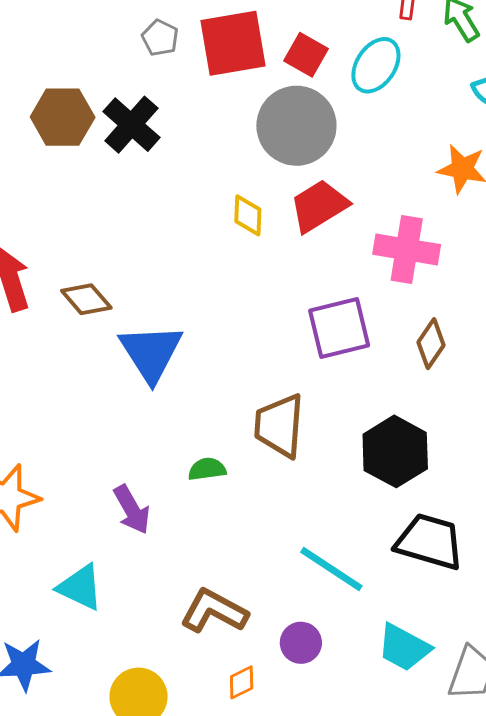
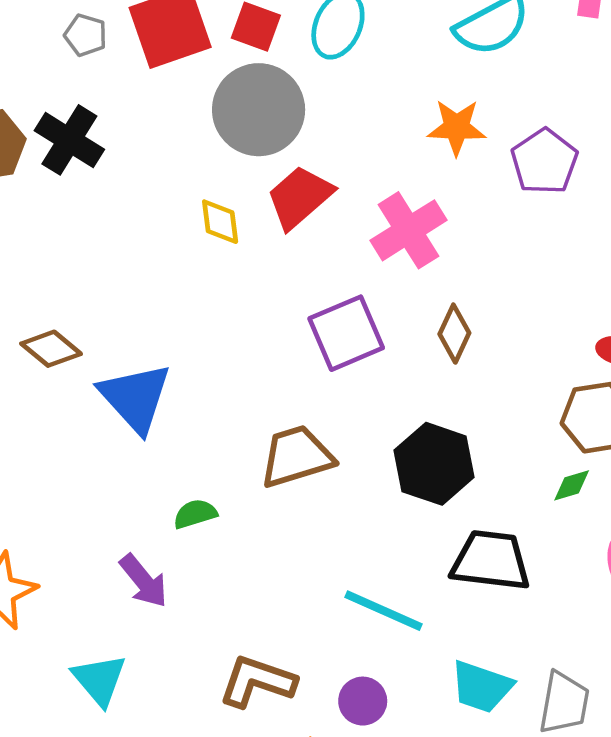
pink cross: (407, 249) -> (408, 230), turned -32
brown trapezoid: (279, 426) -> (296, 456), turned 78
green semicircle: (207, 469) -> (195, 514), moved
cyan triangle: (80, 587) -> (99, 680), turned 34

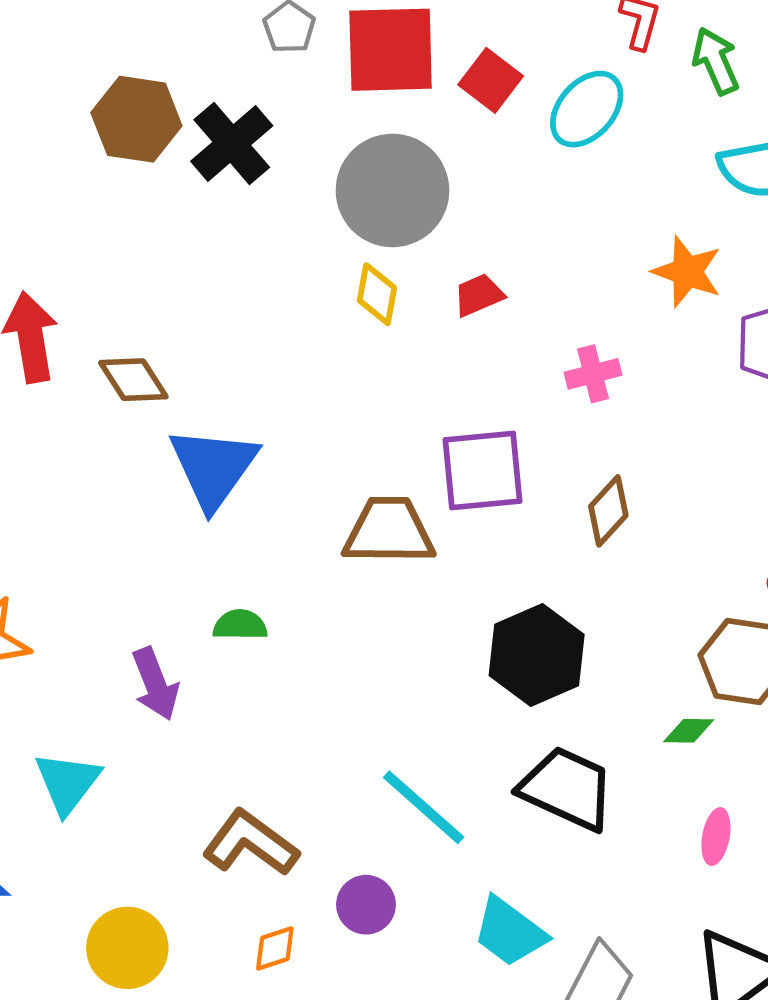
gray circle: (259, 110) -> (392, 190), moved
red trapezoid: (300, 197) -> (479, 295), size x0.6
pink cross: (408, 230) -> (593, 374), size x0.6
brown trapezoid: (296, 456) -> (389, 531), moved

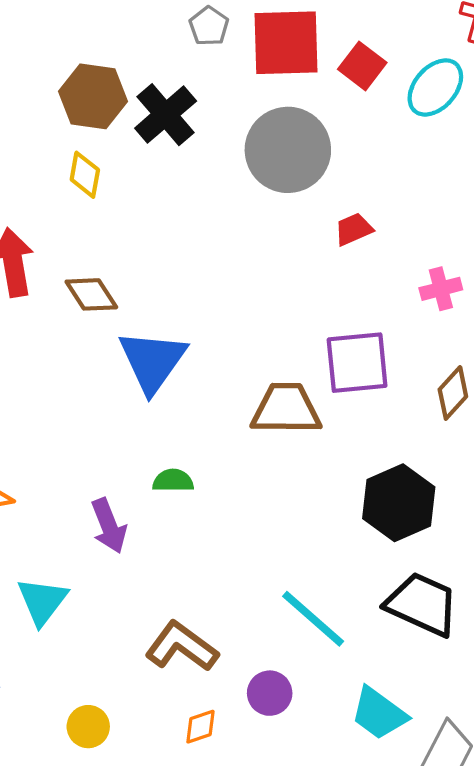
yellow diamond: (377, 294) -> (85, 175), moved
yellow circle: (127, 948) -> (88, 727), size x0.7

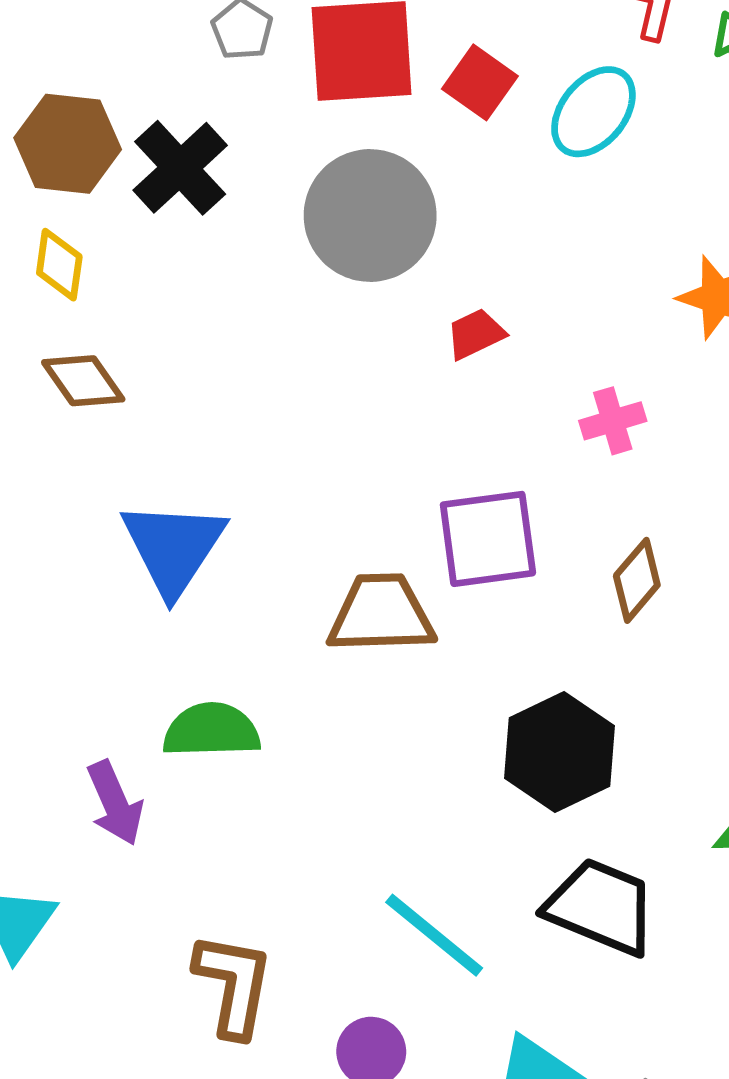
brown diamond: (91, 294) -> (83, 381), moved
green semicircle: (173, 481) -> (211, 730), size x1.5
brown L-shape: (182, 646) -> (233, 985), turned 66

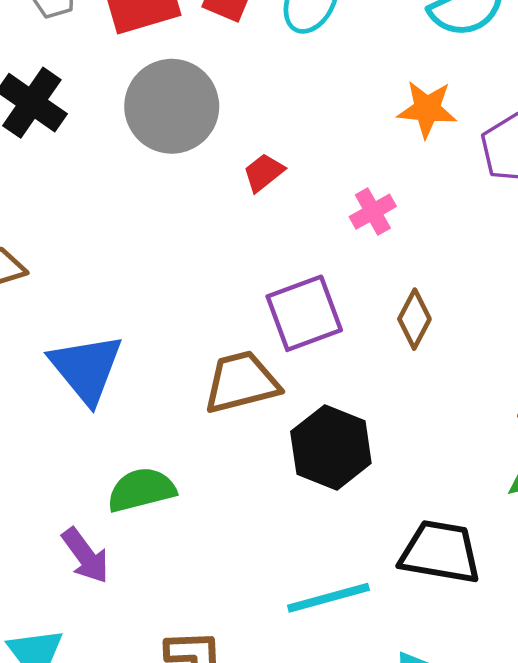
black hexagon: (559, 752) -> (331, 447), moved
cyan line: (434, 935) -> (328, 598), turned -42

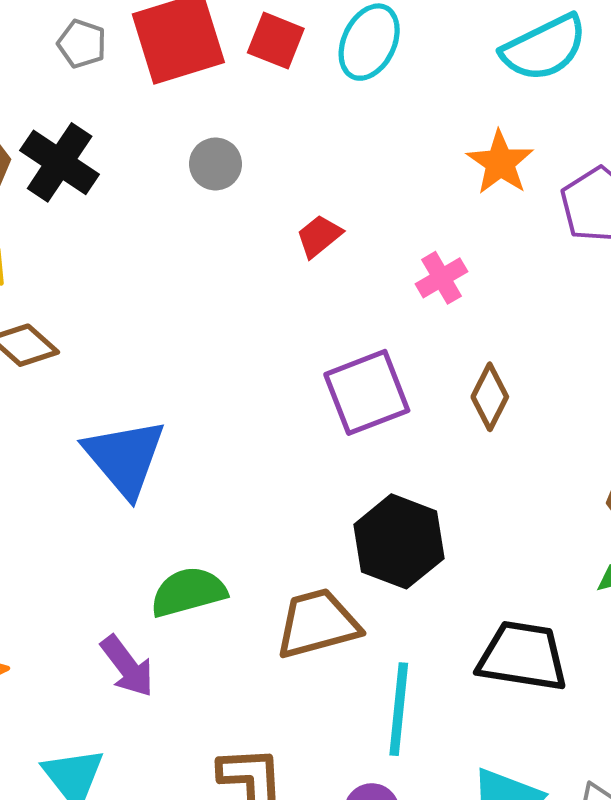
gray circle: (172, 106) -> (216, 164), size x0.5
orange star: (427, 109) -> (500, 163), turned 30
brown trapezoid: (241, 382) -> (317, 624), moved
cyan line: (328, 598) -> (399, 709), turned -68

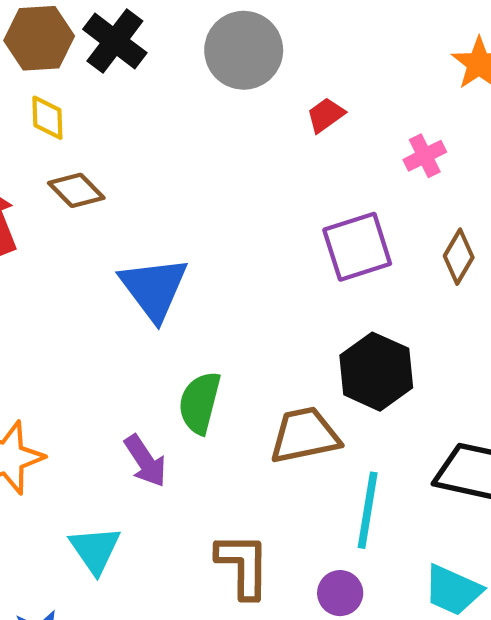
gray circle: (216, 164) -> (244, 50), size x1.8
green semicircle: (188, 592) -> (200, 403), turned -64

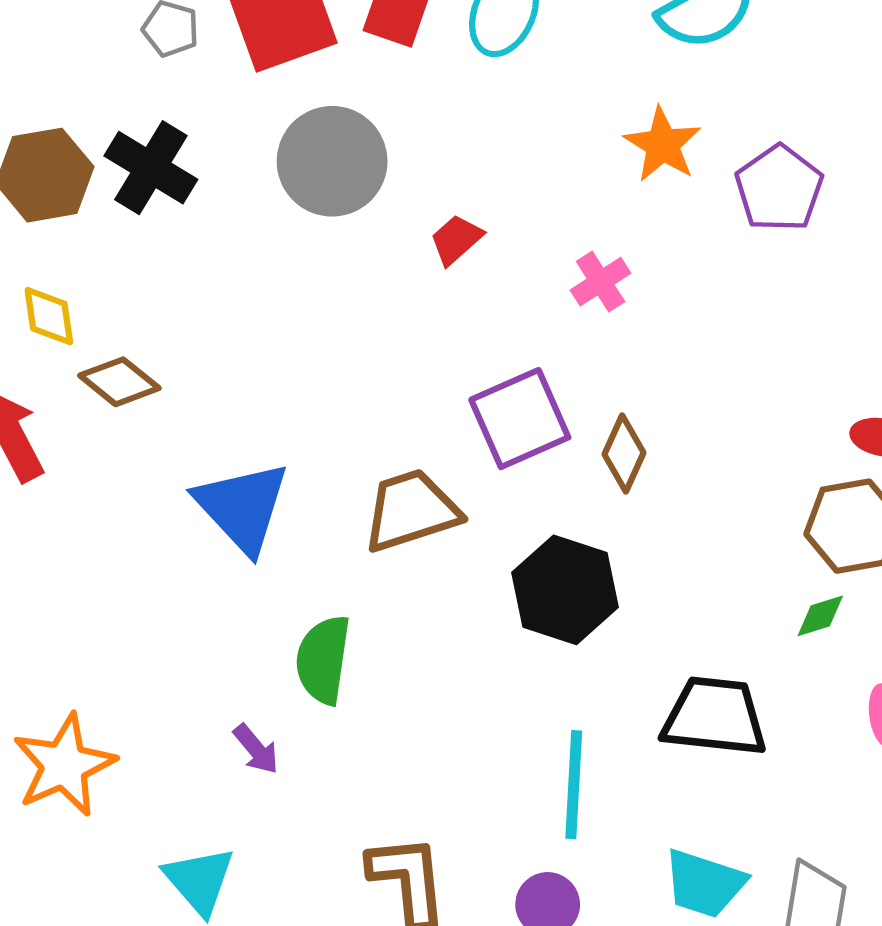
yellow diamond: (47, 118) -> (49, 316), moved
brown diamond: (459, 257) -> (624, 454), moved
brown trapezoid: (305, 435) -> (411, 511), moved
purple arrow: (145, 461) -> (256, 749), size x0.7

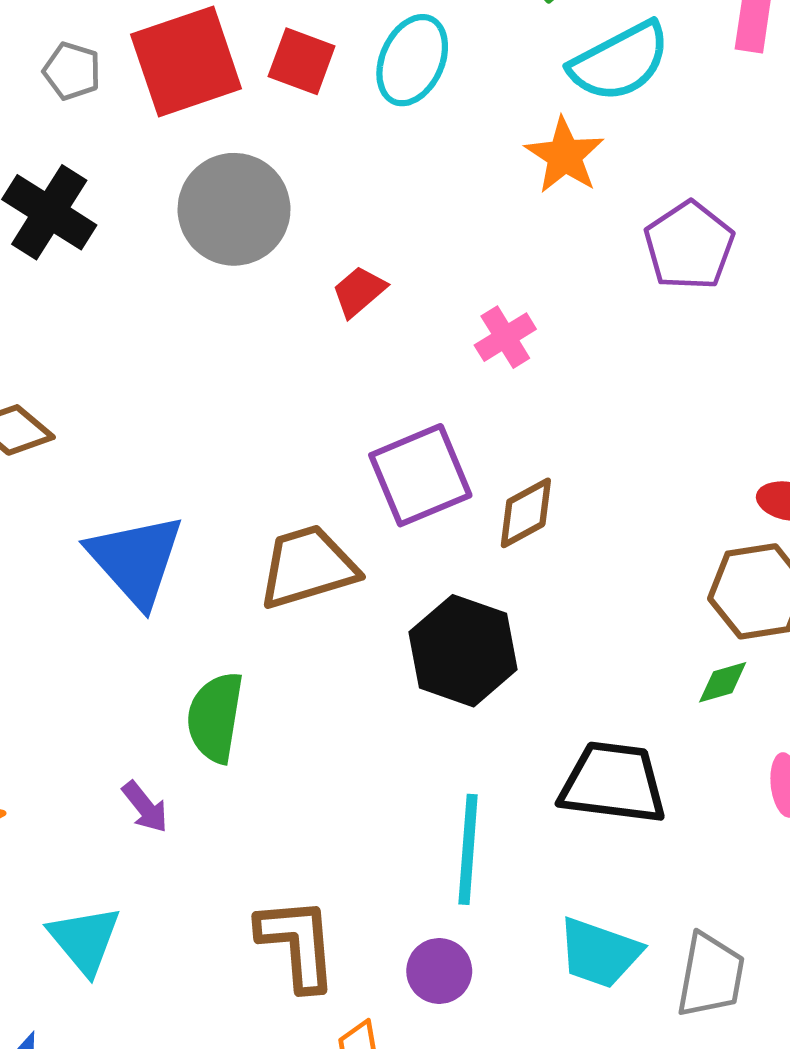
orange star: (663, 145) -> (565, 156), moved
brown diamond: (624, 454) -> (526, 513), turned 36

